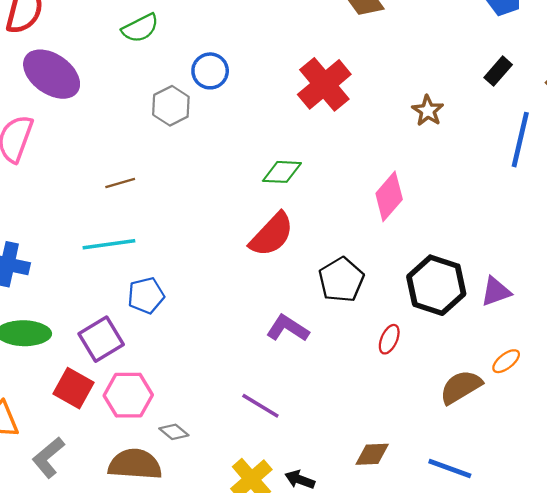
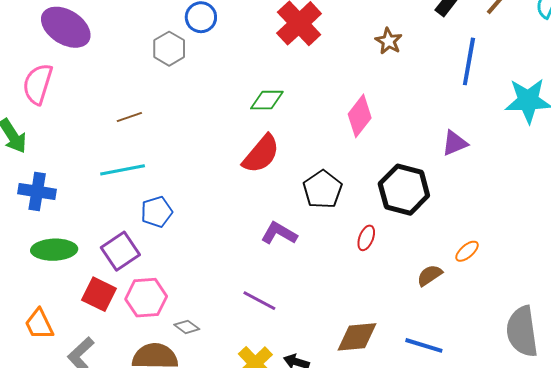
purple triangle: (496, 292) -> (455, 143), moved
brown semicircle: (461, 387) -> (430, 275), size x0.7
brown diamond: (372, 454) -> (357, 337), size x1.4

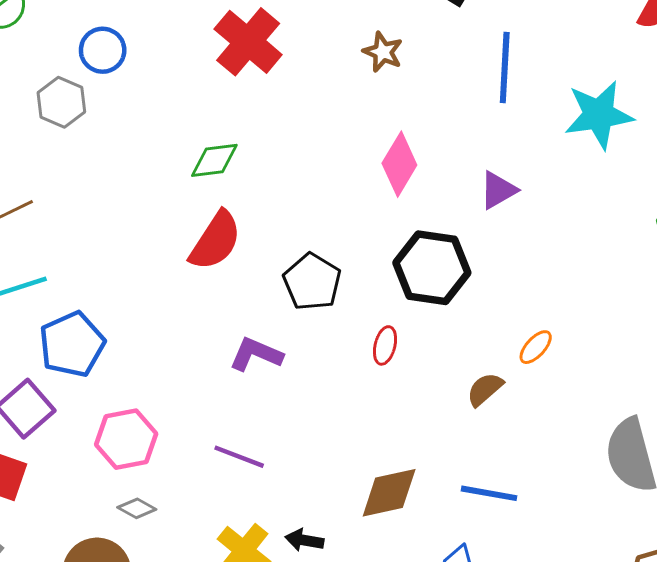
pink diamond: (360, 116) -> (399, 164), moved
blue pentagon: (157, 212) -> (72, 344), size x1.4
pink hexagon: (146, 298) -> (126, 439), moved

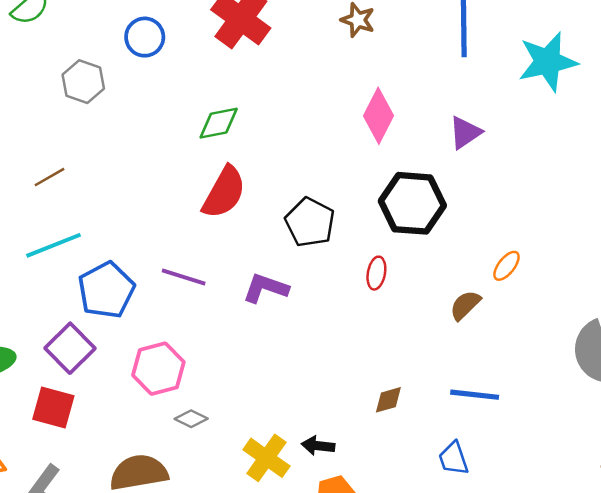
blue circle: (103, 50) -> (145, 37), moved
purple line: (239, 457) -> (184, 277), moved
brown diamond: (389, 493) -> (388, 400), size x0.6
gray diamond: (137, 508) -> (191, 419), moved

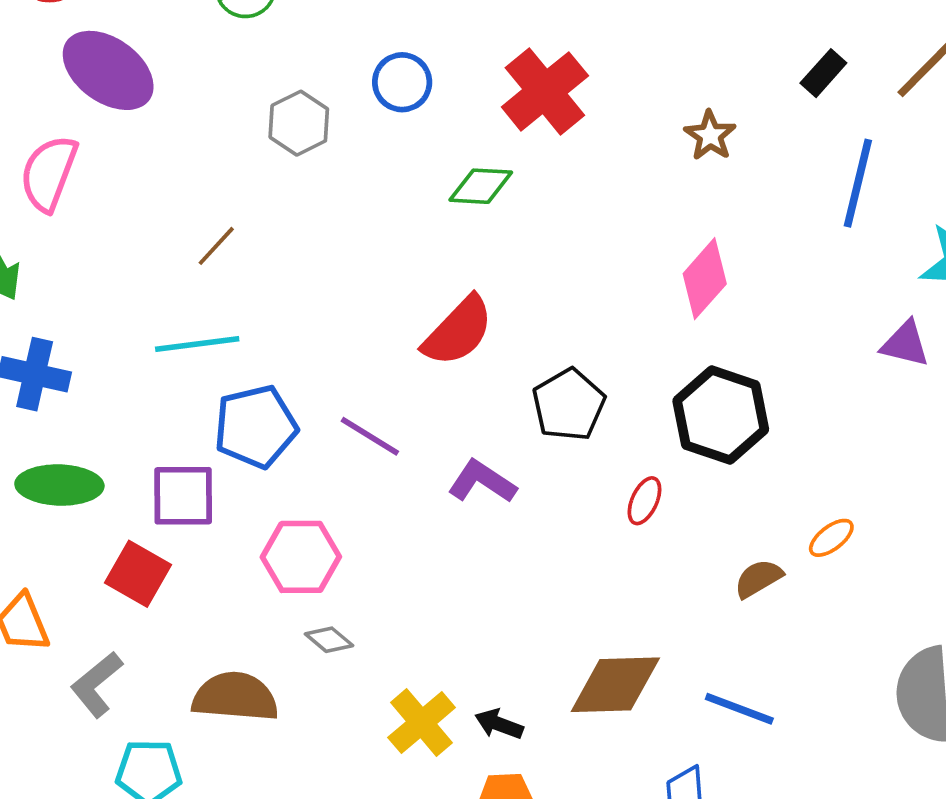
green diamond: (219, 123) -> (481, 186), moved
purple triangle: (465, 133) -> (905, 344), moved, turned 33
brown line: (49, 177) -> (216, 246), turned -32
purple square: (70, 348) -> (183, 496), turned 30
brown diamond: (388, 400) -> (615, 685), size x2.0

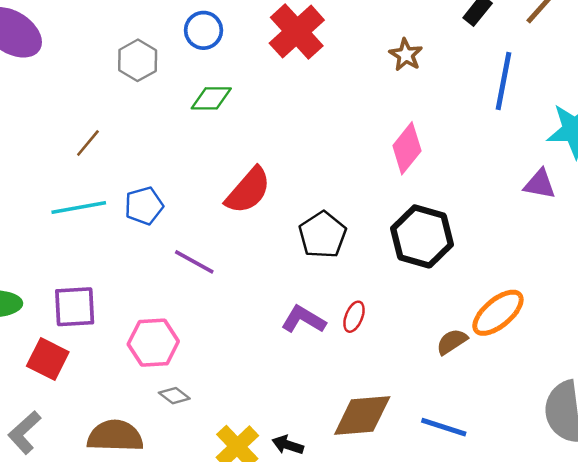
green diamond: (481, 186) -> (211, 98), moved
blue pentagon: (256, 427) -> (144, 206), moved, size x0.7
purple L-shape: (482, 482) -> (303, 319), moved
red ellipse: (644, 501) -> (354, 317), moved
orange ellipse: (831, 538) -> (498, 313), size x1.8

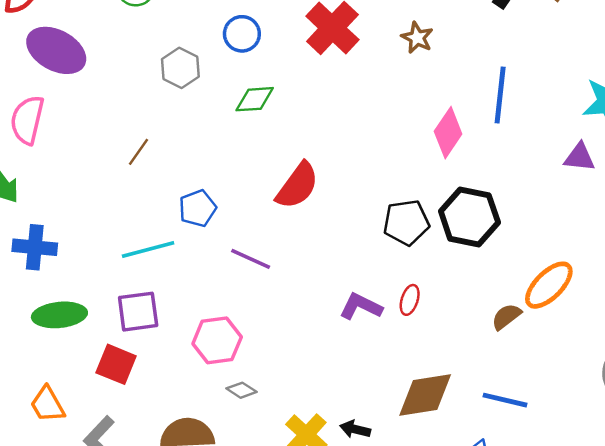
brown star: (406, 55) -> (417, 38), moved
blue line: (504, 81) -> (500, 95), moved
cyan line: (79, 208) -> (148, 249), moved
black pentagon: (323, 235) -> (406, 222), moved, turned 30

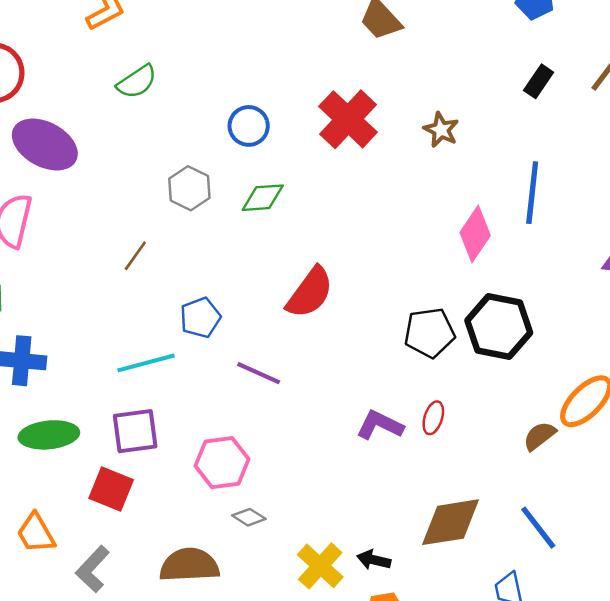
gray hexagon: (180, 68) -> (189, 188), moved
blue line: (505, 400) -> (538, 528), turned 39

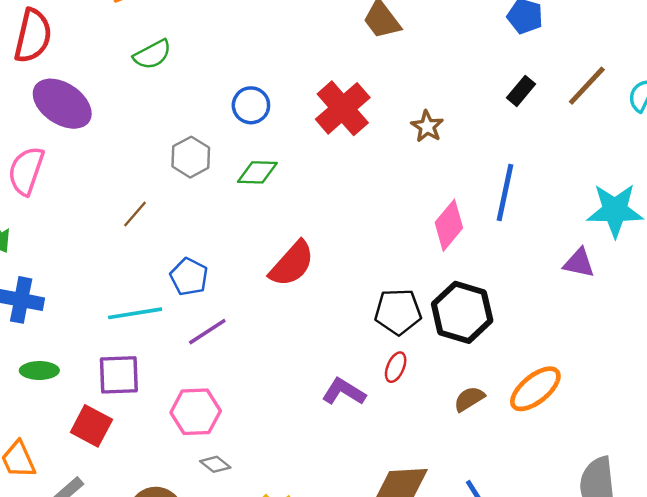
blue pentagon: (200, 318) -> (189, 277), turned -30
purple line: (259, 373) -> (207, 332), moved, turned -63
red ellipse: (433, 418) -> (396, 367), moved
green ellipse: (49, 435) -> (39, 371), size x0.7
brown semicircle: (540, 436) -> (469, 399), moved

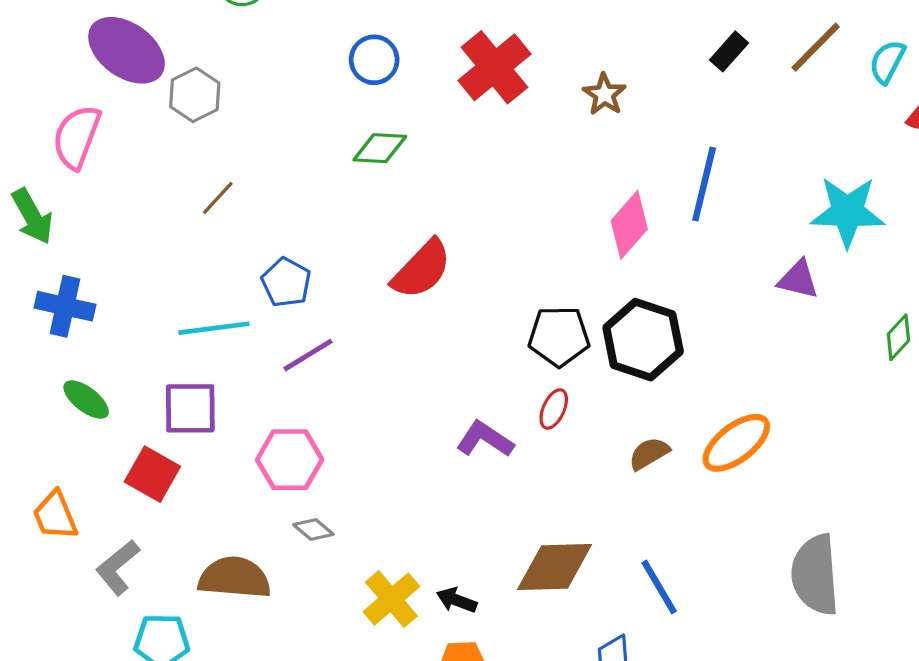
gray hexagon: (191, 157) -> (195, 95), moved
green ellipse: (39, 371) -> (86, 400), turned 36

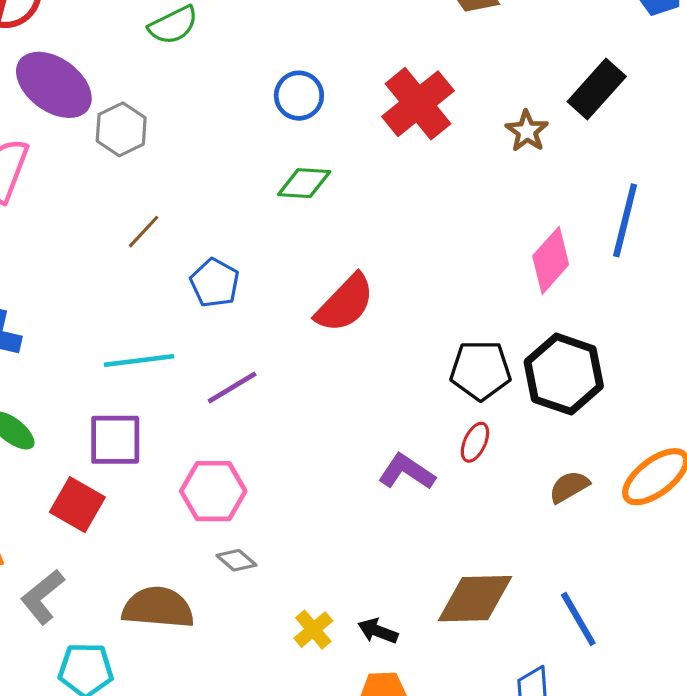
black rectangle: (729, 51) -> (597, 89), moved, size x1.5
blue pentagon: (286, 282) -> (215, 283), moved
yellow cross: (391, 599) -> (313, 630), size x0.7

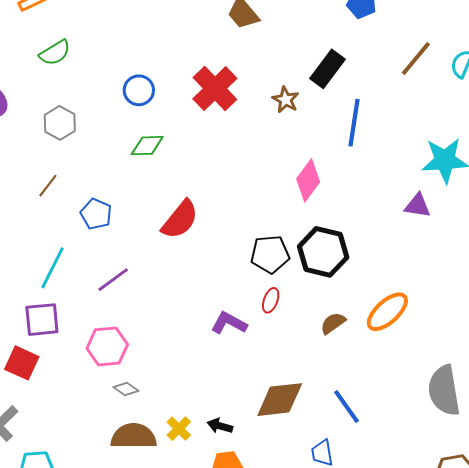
gray hexagon: (121, 129) -> (60, 123), moved
blue line: (625, 220) -> (354, 123), moved
cyan line: (139, 361) -> (53, 268), turned -51
brown semicircle: (158, 608) -> (134, 436), moved

